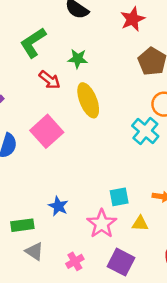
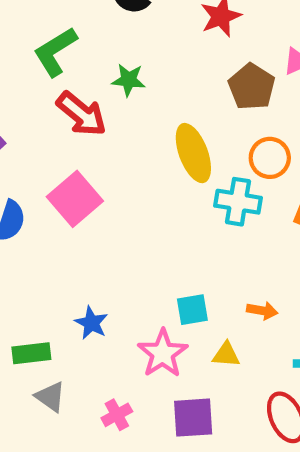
red arrow: (50, 80) -> (81, 114), size x1.4
yellow ellipse: (88, 100) -> (193, 153), moved
cyan cross: (145, 131) -> (238, 202), turned -32
purple square: (121, 262) -> (193, 418), turned -32

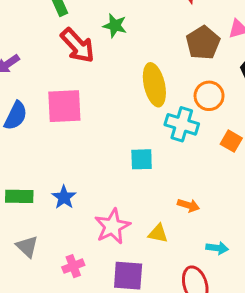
pink square: (75, 199) -> (64, 106), turned 30
cyan square: (192, 310) -> (142, 159), moved
green rectangle: (31, 353) -> (19, 196), moved

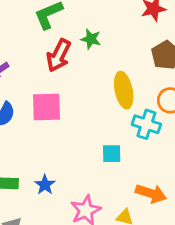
red arrow: (78, 45) -> (59, 55), turned 68
orange arrow: (188, 205) -> (151, 193), size x1.6

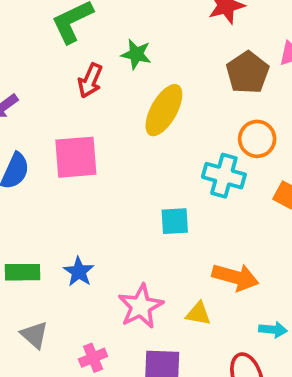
red arrow: (59, 55) -> (90, 81), size x0.7
yellow ellipse: (124, 90) -> (164, 110), moved, turned 44

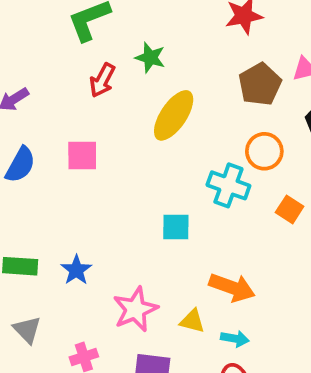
pink square: (76, 157) -> (82, 156), size x0.7
cyan arrow: (273, 330) -> (235, 339), moved

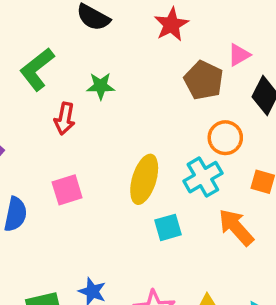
yellow ellipse: (174, 115) -> (144, 179), moved
cyan cross: (228, 185) -> (203, 177), turned -33
orange arrow: (232, 287) -> (236, 227), moved, turned -135

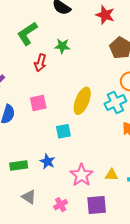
red star: (171, 24) -> (105, 15), turned -30
cyan square: (168, 227) -> (63, 131), moved

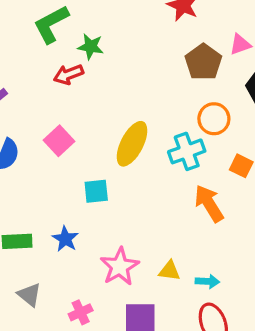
green star: (62, 46) -> (91, 47), moved
red arrow: (40, 63) -> (69, 74), turned 48
pink square: (38, 103) -> (59, 141), turned -36

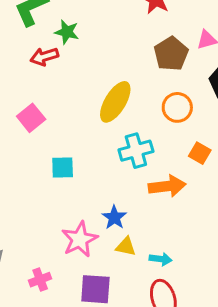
yellow ellipse: (132, 144) -> (115, 102), moved
cyan cross: (187, 151) -> (136, 151), moved
orange arrow: (209, 203) -> (167, 186), turned 111
blue star: (65, 239) -> (114, 217), moved

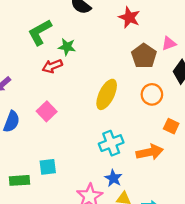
cyan cross: (136, 151) -> (111, 143), moved
cyan square: (63, 167) -> (48, 167), moved

